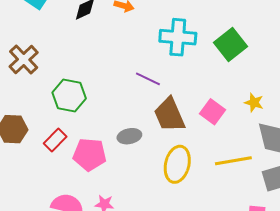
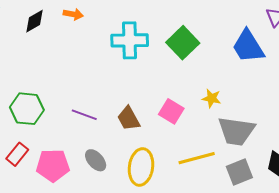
purple line: (148, 79) -> (84, 115), moved
brown trapezoid: (169, 115) -> (129, 119), size x0.7
gray ellipse: (129, 136) -> (96, 160), moved, turned 65

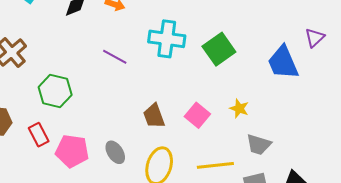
purple line: (84, 115) -> (115, 57), moved
gray trapezoid: (236, 131) -> (259, 145), size x0.7
red rectangle: (17, 154) -> (39, 135), turned -75

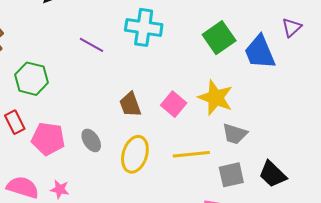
green square: (219, 49) -> (219, 38), moved
yellow star: (239, 108) -> (216, 98), size x1.8

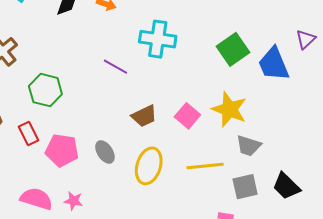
purple line: (92, 45) -> (115, 67), moved
brown trapezoid: (130, 104) -> (144, 116), turned -96

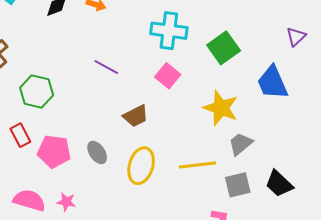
cyan cross: (158, 39) -> (169, 31), moved
blue trapezoid: (274, 64) -> (272, 83), moved
pink square: (187, 116) -> (168, 76), moved
gray trapezoid: (249, 146) -> (241, 144), turned 124

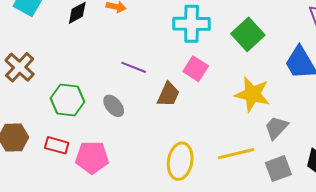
brown trapezoid: (136, 116) -> (168, 94), moved, turned -32
red rectangle: (20, 135) -> (57, 145), turned -40
gray ellipse: (97, 152) -> (114, 106), moved

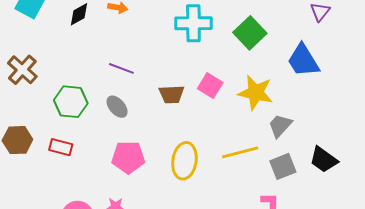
purple line: (134, 67) -> (121, 68), moved
pink square: (196, 69) -> (210, 86), moved
brown trapezoid: (168, 94) -> (172, 94), turned 64
pink pentagon: (92, 157) -> (128, 157), moved

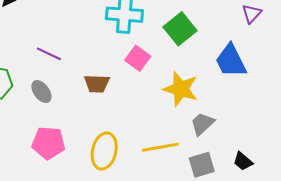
pink square: (210, 86) -> (138, 58), moved
black trapezoid: (324, 160) -> (243, 161), size x0.7

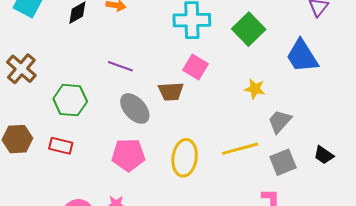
pink square: (138, 58) -> (196, 67), moved
yellow star: (181, 89) -> (255, 89), size x0.6
gray ellipse: (41, 92) -> (135, 108), moved, size x1.4

